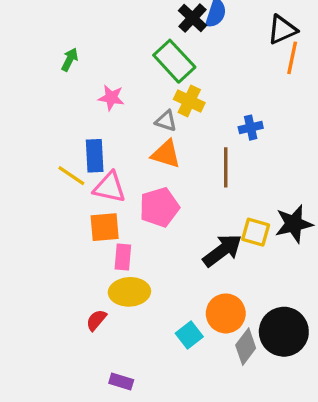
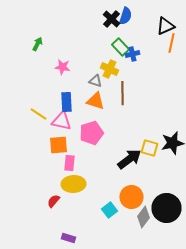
green rectangle: (174, 61) -> (120, 47), moved, size x0.7
blue cross: (251, 128) -> (132, 54), moved
blue rectangle: (95, 156) -> (66, 102), moved
brown line: (226, 167) -> (122, 93), moved

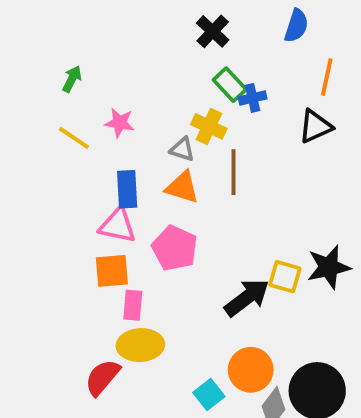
blue semicircle: (126, 16) -> (296, 26), moved
black triangle: (166, 26) -> (315, 126), moved
yellow line: (38, 114) -> (74, 138), moved
pink pentagon: (92, 133) -> (175, 248), turned -30
red semicircle: (54, 201) -> (102, 377), size x1.5

